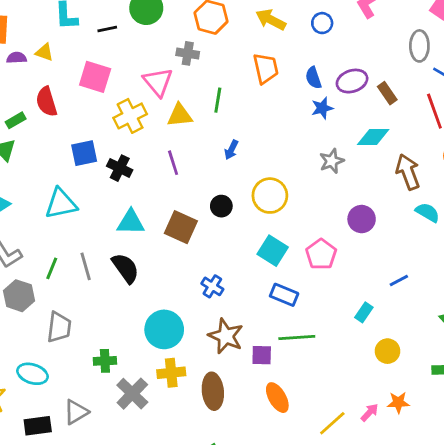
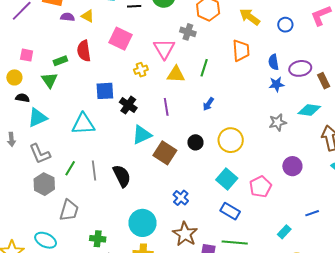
yellow cross: (130, 116) -> (141, 70), size x0.6
cyan triangle: (131, 222) -> (142, 135), moved, turned -35

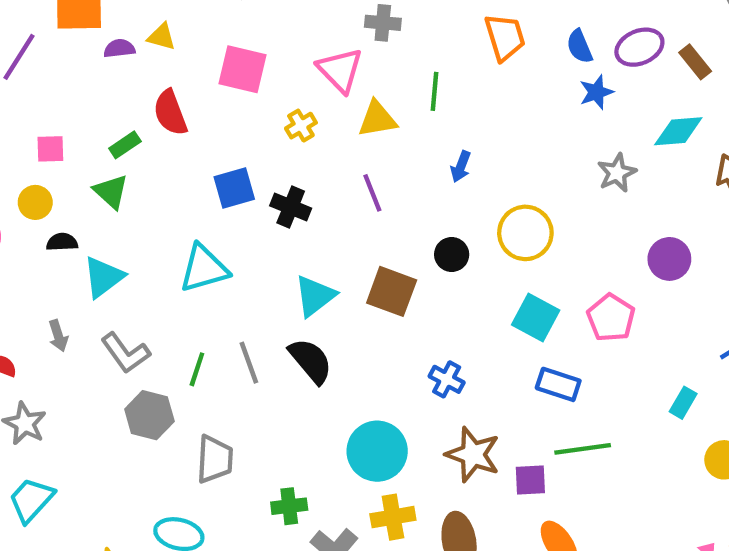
cyan triangle: (142, 135) -> (315, 296), moved

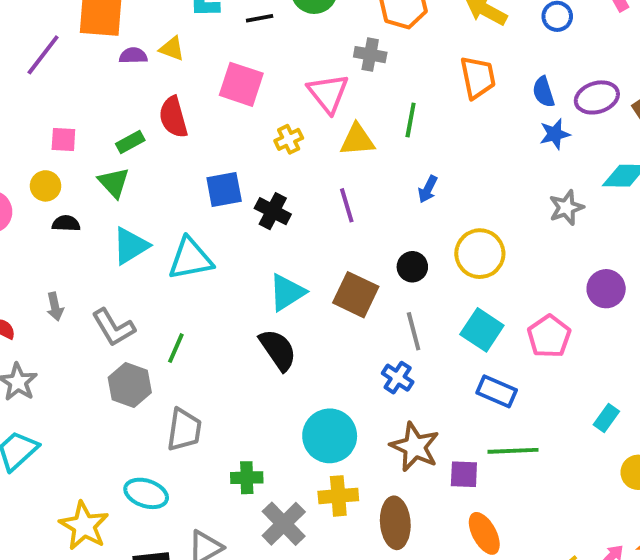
cyan triangle: (103, 277) -> (131, 246), moved
gray line: (249, 363) -> (414, 331), moved

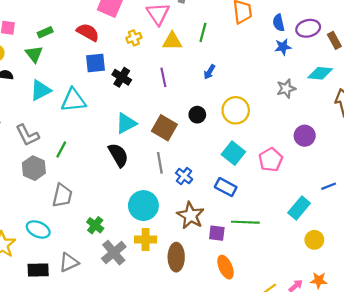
red semicircle: (173, 117) -> (88, 32), moved, turned 130
gray line: (414, 331) -> (160, 163), moved
blue rectangle: (497, 391) -> (226, 187), moved
cyan rectangle: (606, 418) -> (299, 208), size x1.5
green cross: (247, 478) -> (95, 225), turned 35

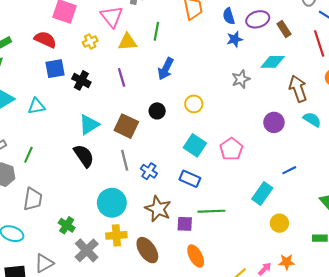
blue arrow: (209, 72) -> (166, 69), size x1.5
cyan triangle: (73, 100) -> (36, 106), size x0.7
yellow circle: (236, 110) -> (194, 104), size x0.7
purple circle: (305, 136) -> (274, 122), moved
brown ellipse: (176, 257) -> (147, 250), turned -30

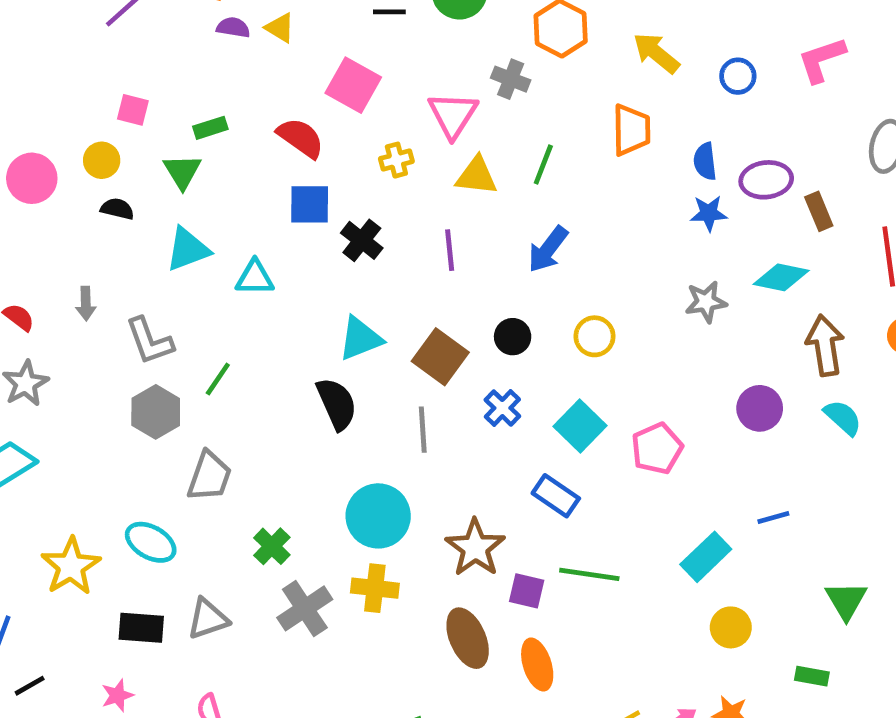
blue cross: (149, 171) -> (502, 408), moved
brown ellipse: (147, 250) -> (468, 638), moved

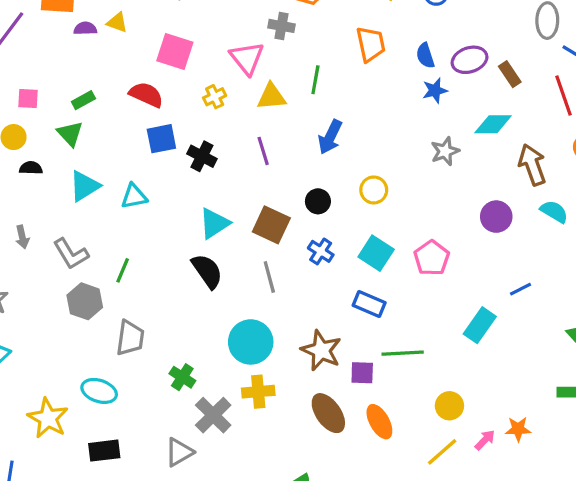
gray triangle: (208, 619) -> (179, 452), moved
yellow circle: (731, 627) -> (449, 406), moved

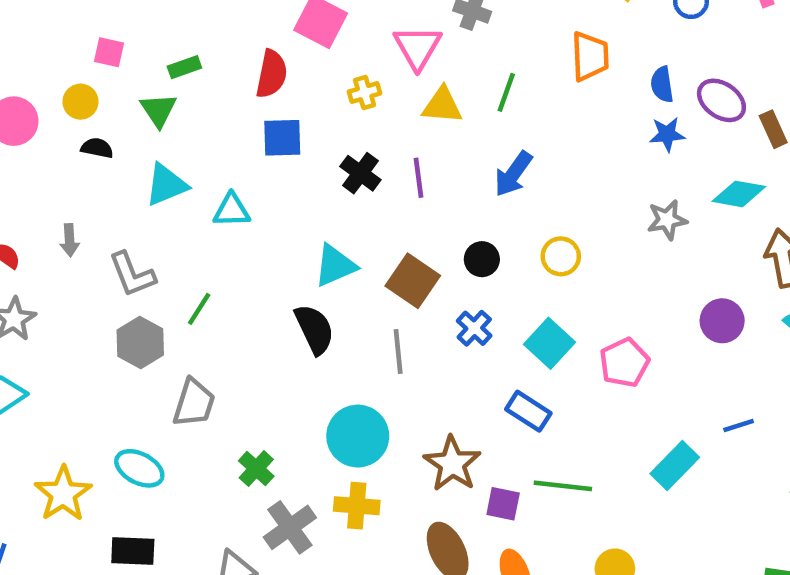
purple ellipse: (470, 60) -> (721, 100), turned 44
red semicircle: (146, 95) -> (272, 74), turned 68
black cross: (202, 156) -> (360, 173), moved

